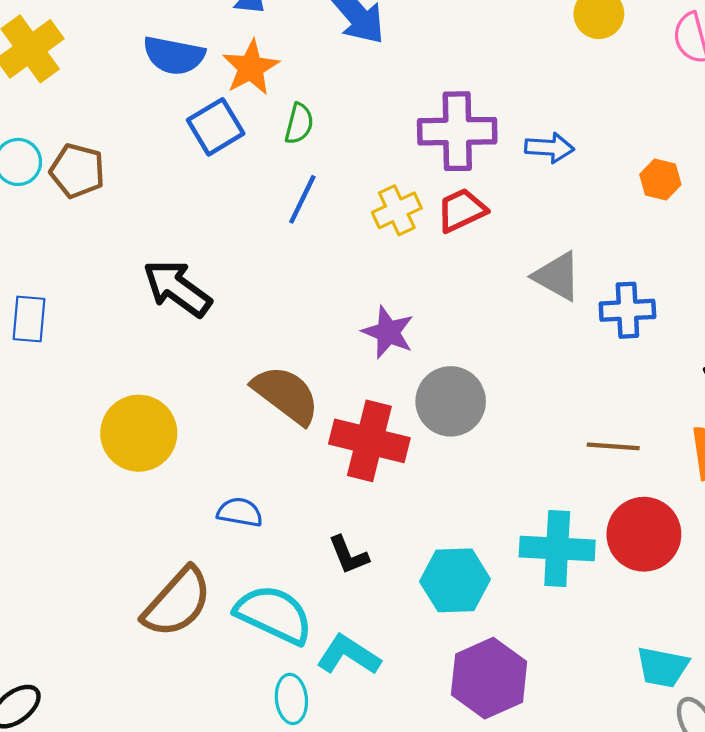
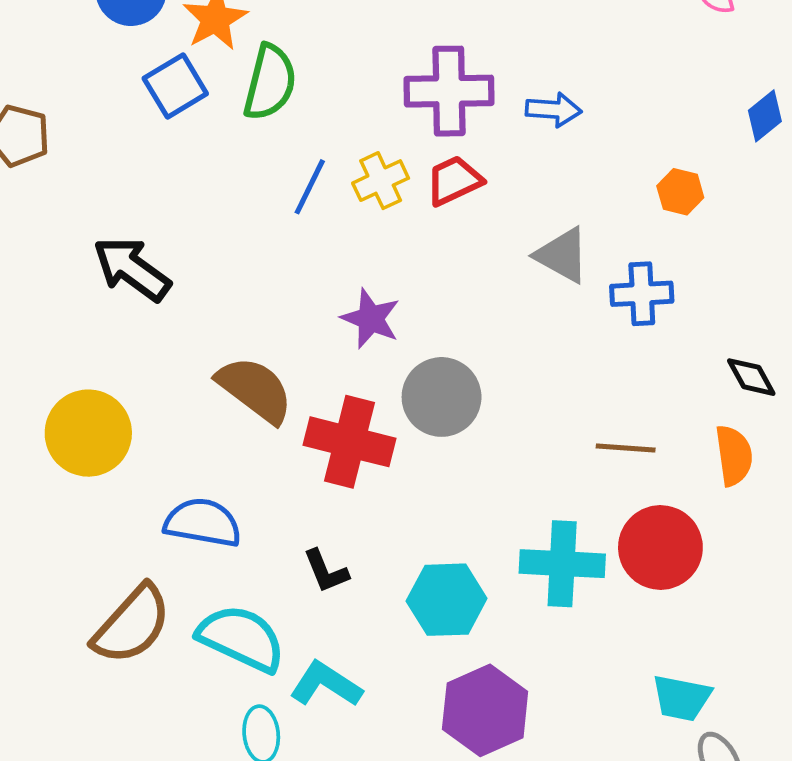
green semicircle: (299, 124) -> (270, 82), size x1.6
orange hexagon: (660, 180) -> (680, 192), moved
blue line: (302, 199) -> (310, 187), moved
blue semicircle: (240, 512) -> (203, 523), size x1.5

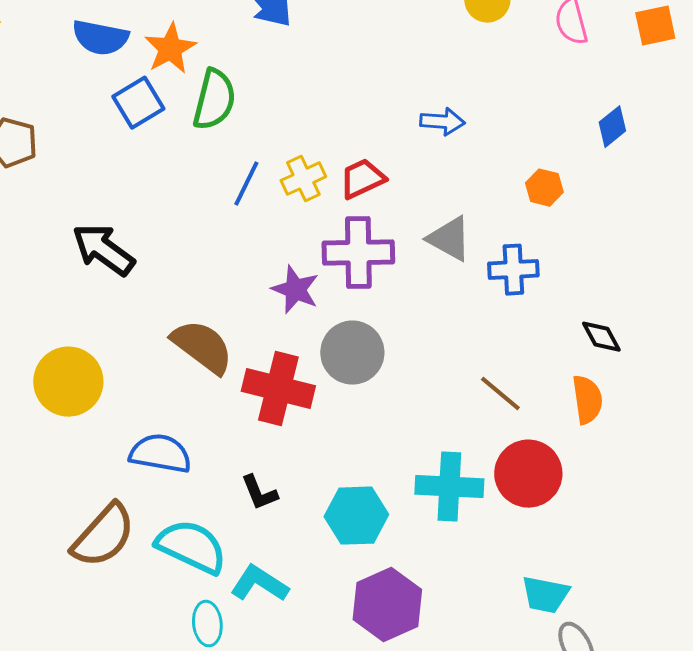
purple cross: (449, 91) -> (358, 253), moved
brown line: (626, 448) -> (500, 394), turned 36

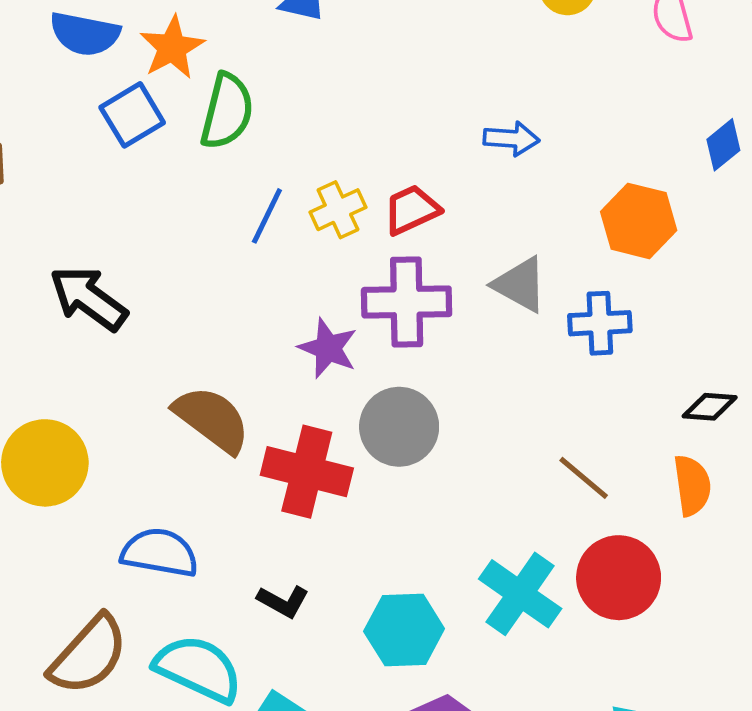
orange hexagon: (544, 188) -> (639, 221), size x1.6
black diamond: (601, 337) -> (710, 407), turned -57
cyan cross: (449, 487) -> (520, 594), turned 32
black L-shape: (259, 493) -> (283, 601), turned -39

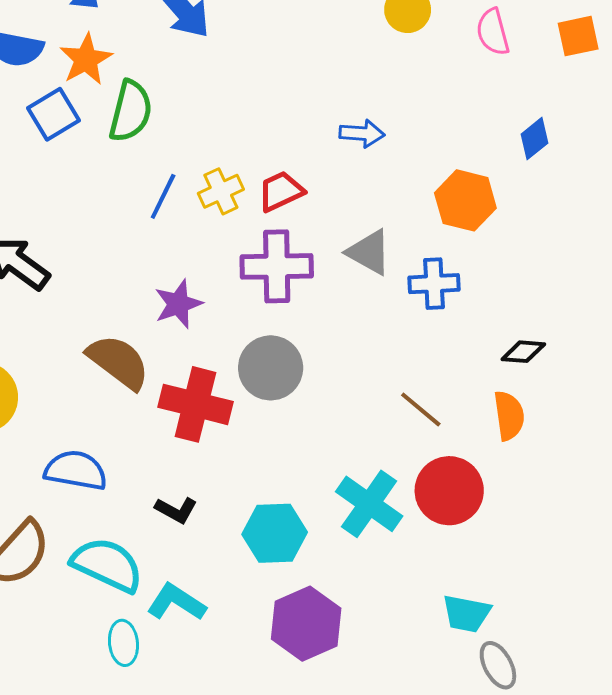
purple star: (328, 348) -> (178, 304), moved, turned 30

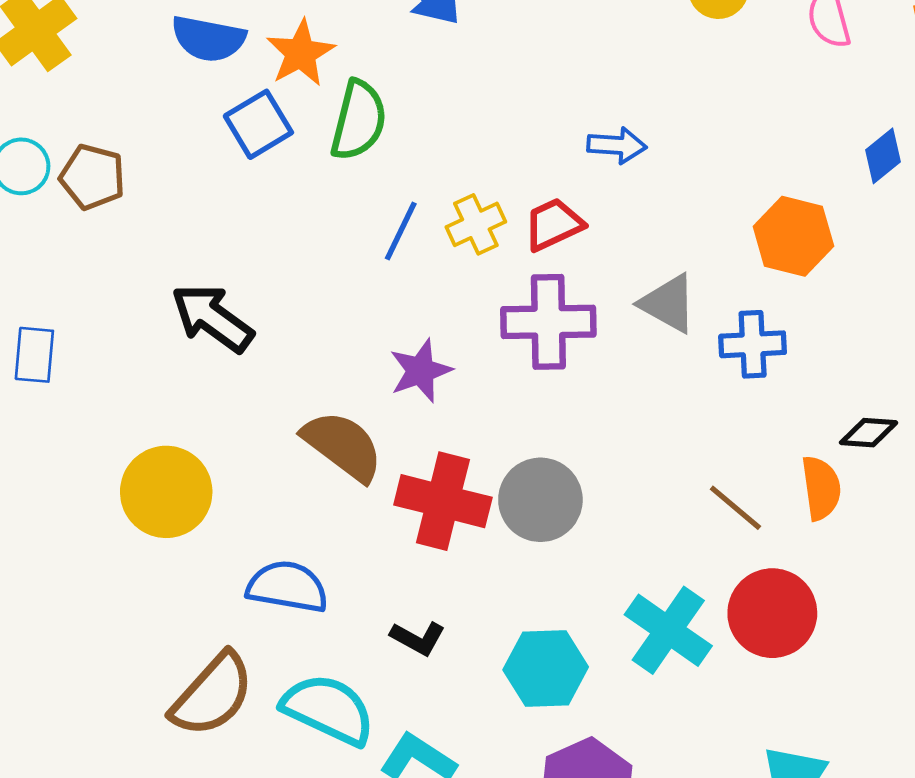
blue arrow: (362, 133) -> (617, 145), moved
gray circle: (271, 368) -> (540, 500), moved
orange semicircle: (509, 416) -> (821, 488), moved

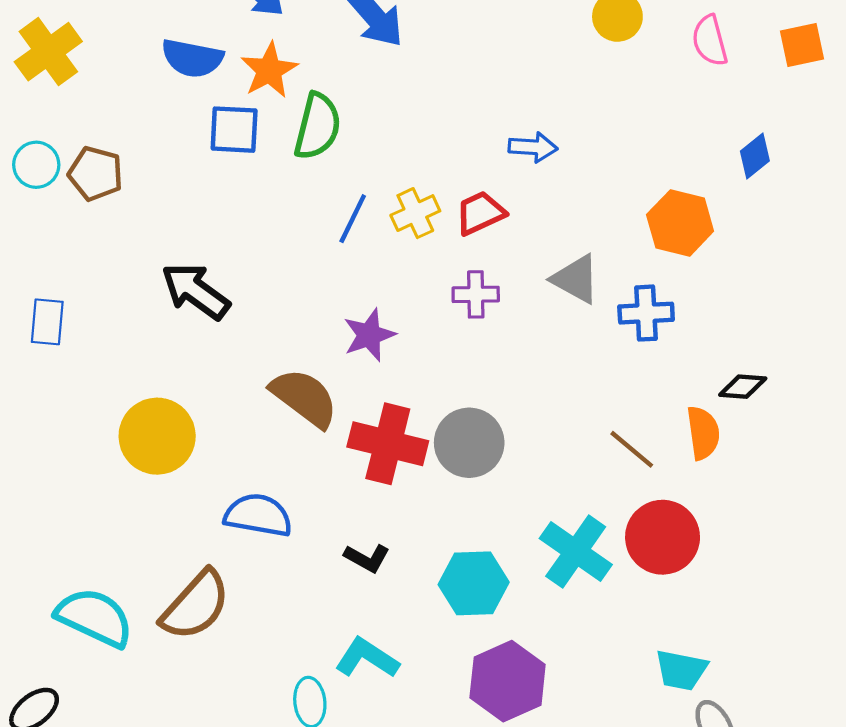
blue square: (258, 124) -> (234, 130), turned 34
purple cross: (548, 322) -> (476, 294), size x0.6
cyan semicircle: (328, 709) -> (94, 617), moved

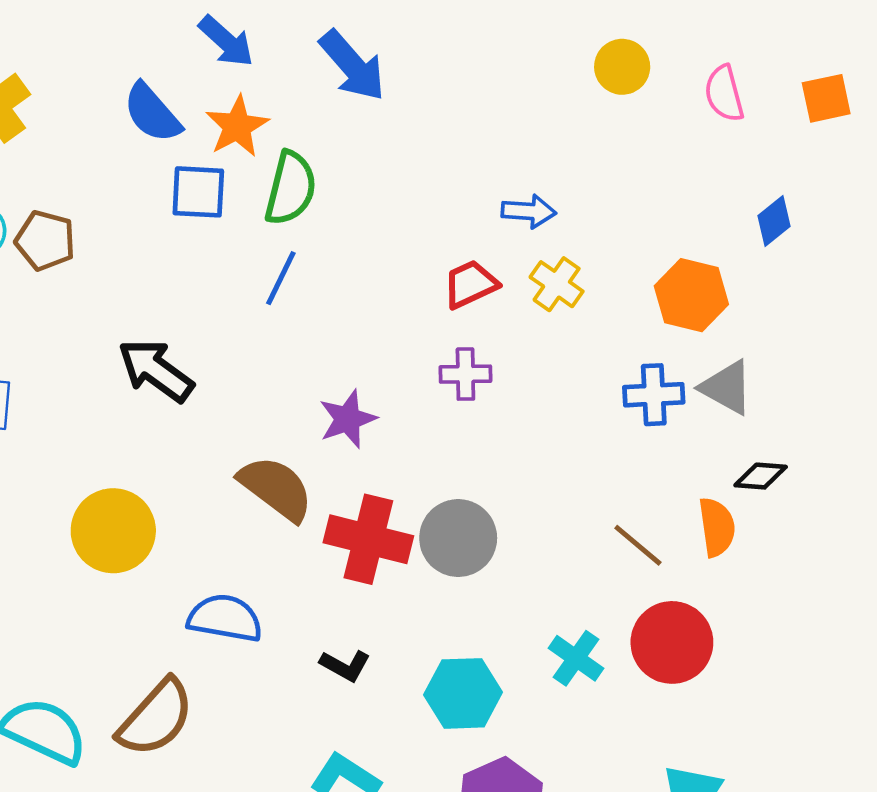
blue semicircle: (192, 58) -> (152, 113), turned 38
yellow cross: (415, 213) -> (557, 284), moved, turned -30
blue line: (353, 219) -> (281, 278), moved
gray triangle: (576, 279) -> (727, 387), moved
cyan cross: (576, 551) -> (576, 658), size x0.7

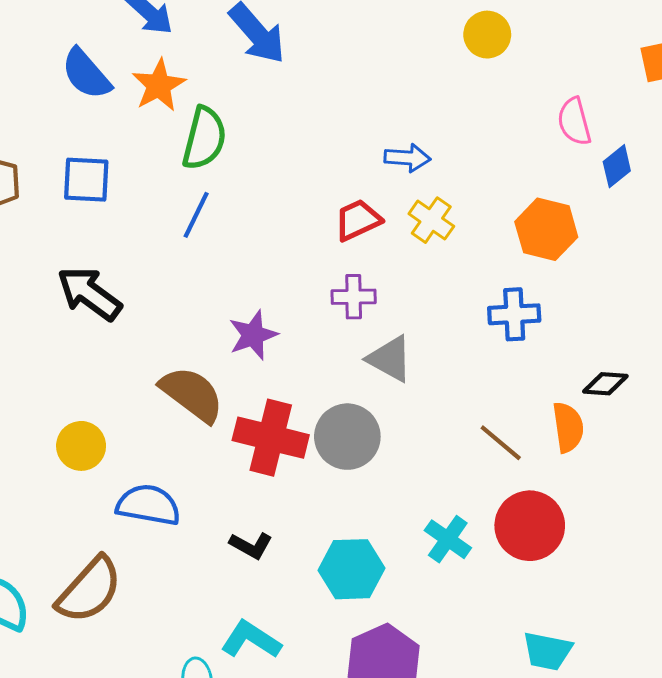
pink semicircle: (724, 94) -> (574, 122), moved
blue square: (198, 192) -> (86, 180), moved
gray triangle: (727, 387) -> (390, 359), moved
yellow circle: (113, 531) -> (81, 446), moved, size x0.7

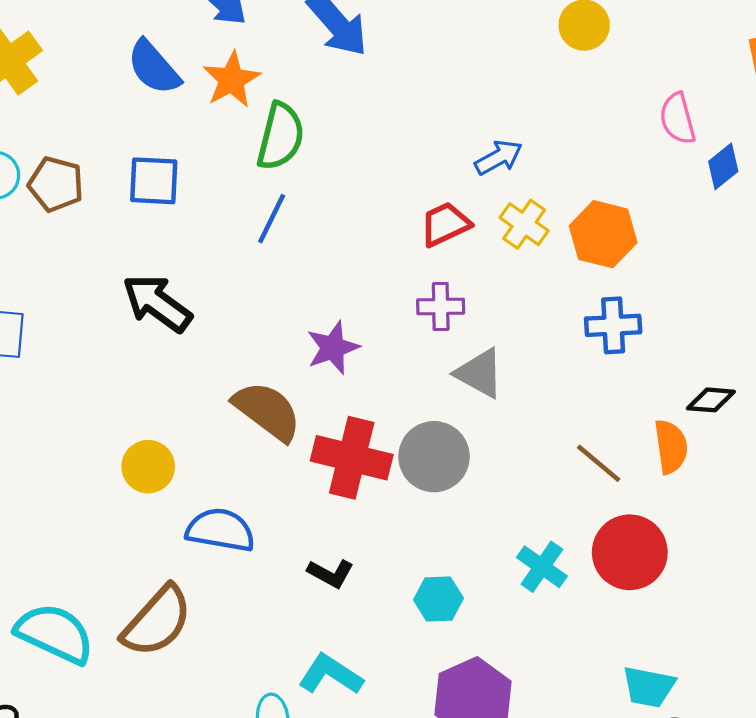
blue arrow: (407, 158) -> (499, 157), turned -33
orange hexagon: (546, 229) -> (603, 234), moved
cyan hexagon: (351, 569) -> (438, 599), size x0.7

